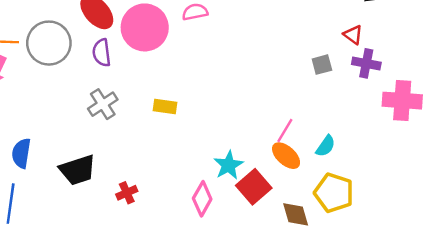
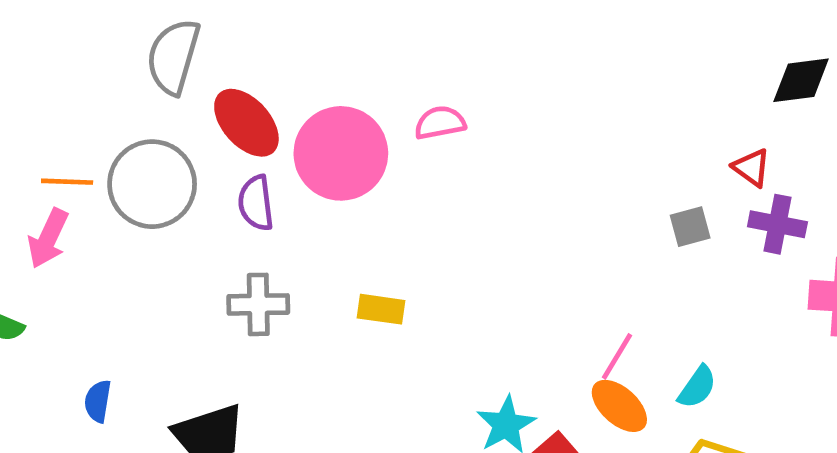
gray cross: (103, 104) -> (258, 304), turned 32
blue semicircle: (21, 153) -> (98, 401), size x0.7

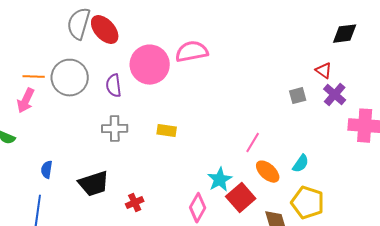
red ellipse: (246, 123) -> (105, 30), moved
pink semicircle: (440, 123) -> (192, 52), size x1.5
purple cross: (777, 224) -> (335, 95), turned 30
pink line: (617, 356) -> (253, 143), moved

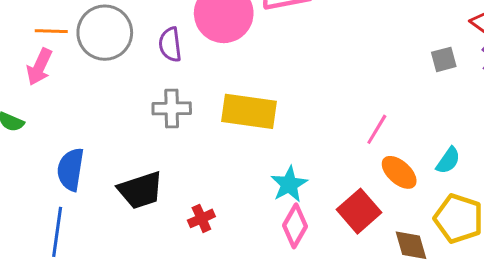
yellow rectangle: (167, 131) -> (249, 111), size x1.8
blue semicircle: (47, 170) -> (71, 169), size x1.6
cyan star: (220, 180) -> (289, 184), moved

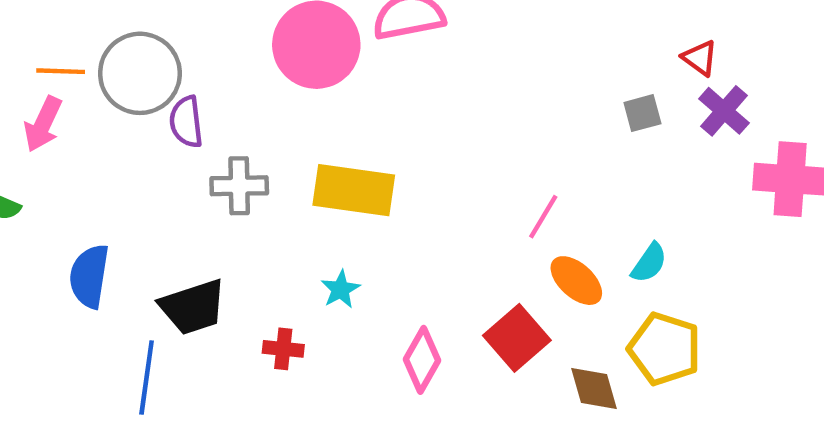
purple semicircle: (170, 45) -> (186, 122), moved
cyan star: (289, 184) -> (341, 289), moved, size x0.7
red cross: (201, 218) -> (283, 349), turned 30
blue line: (57, 232) -> (147, 378), moved

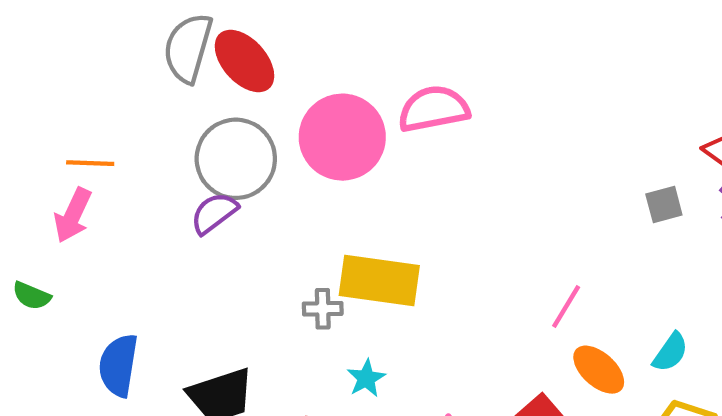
gray circle: (140, 73) -> (236, 159), moved
purple semicircle: (186, 122) -> (214, 213), turned 60
gray cross: (239, 186) -> (323, 309), moved, size x0.7

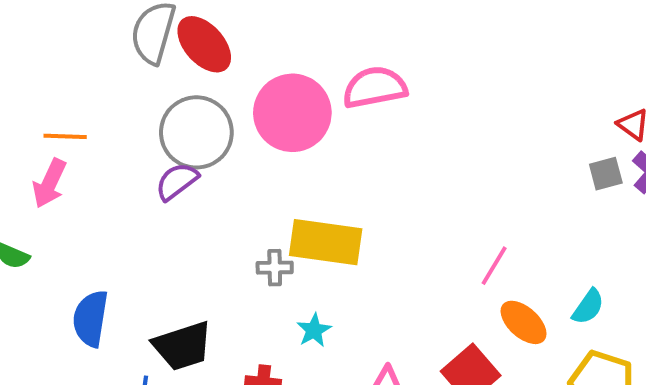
gray square: (664, 204) -> (606, 174), moved

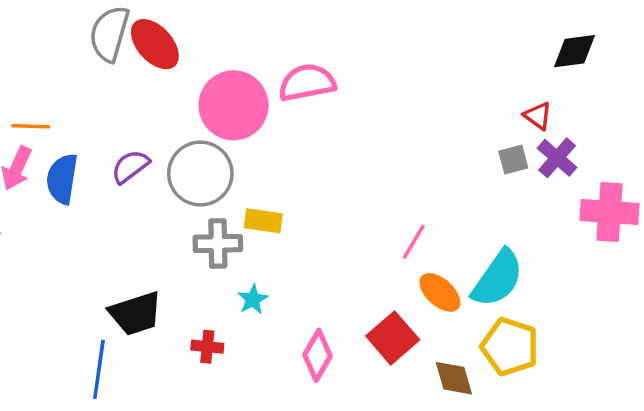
gray circle: (196, 132) -> (200, 174), moved
yellow rectangle: (326, 242) -> (263, 221), size x0.6
gray cross: (275, 268) -> (218, 243), size x1.5
cyan semicircle: (588, 307) -> (498, 278), size x1.8
blue semicircle: (91, 319) -> (62, 179), moved

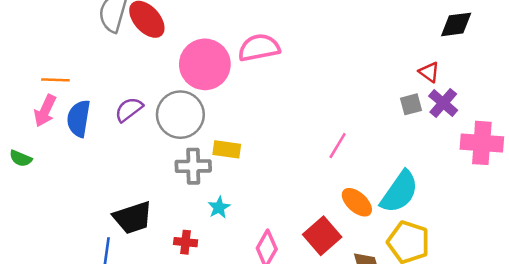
pink line: (414, 242) -> (338, 146), moved

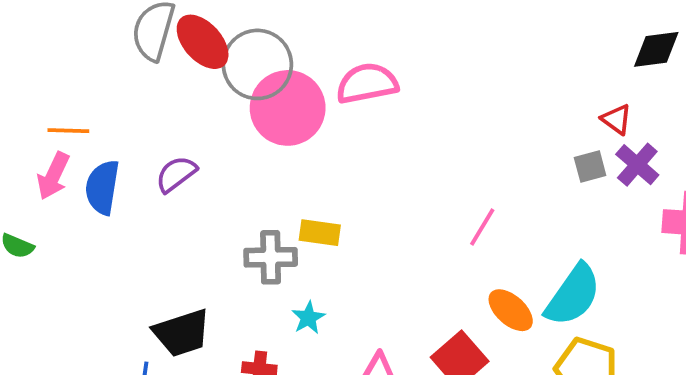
gray circle: (180, 115) -> (257, 64), moved

